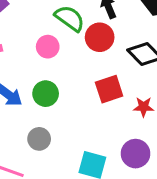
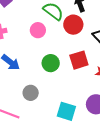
green circle: (46, 94) -> (51, 63), moved

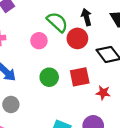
gray circle: (31, 93) -> (11, 104), moved

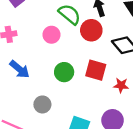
red square: (80, 77) -> (96, 70), turned 30
gray circle: (11, 104) -> (42, 104), moved

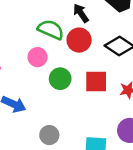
green circle: (64, 72) -> (60, 79), moved

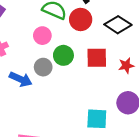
gray circle: (49, 135) -> (43, 67), moved

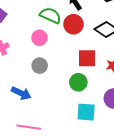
green circle: (63, 55) -> (78, 82), moved
blue arrow: (21, 79) -> (21, 93), moved

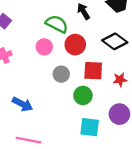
red circle: (73, 24) -> (75, 45), moved
gray circle: (40, 66) -> (61, 74), moved

